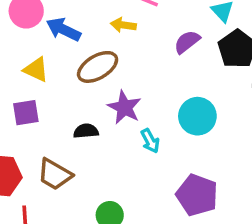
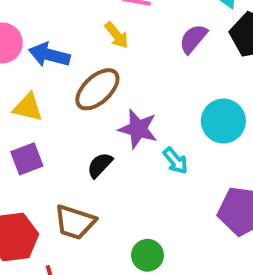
yellow arrow: (123, 25) -> (117, 35), turned -125
black semicircle: (86, 131) -> (100, 165), turned -30

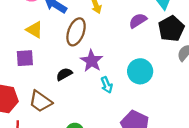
brown ellipse: (97, 89) -> (76, 32), turned -44

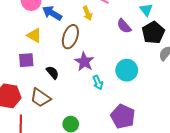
purple semicircle: (138, 21) -> (124, 26), turned -98
black semicircle: (64, 74) -> (53, 72), moved, turned 80

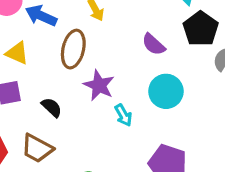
purple semicircle: (124, 26) -> (154, 44), moved

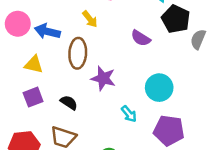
cyan circle: (166, 91) -> (159, 88), moved
cyan arrow: (123, 115) -> (129, 114), moved

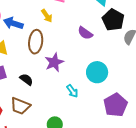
purple star: (103, 78) -> (54, 62), turned 30
purple pentagon: (169, 130) -> (115, 105), moved, turned 30

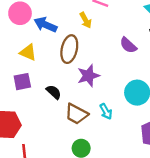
brown trapezoid: (20, 106) -> (76, 114), moved

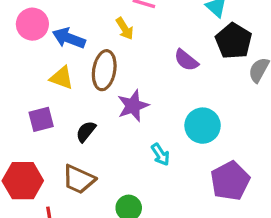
yellow triangle: (28, 52) -> (62, 78), moved
black semicircle: (54, 92) -> (86, 131), turned -91
brown trapezoid: (76, 114) -> (79, 179), moved

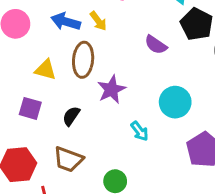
blue arrow: (69, 38) -> (66, 22), moved
purple square: (41, 119) -> (30, 108), turned 35

